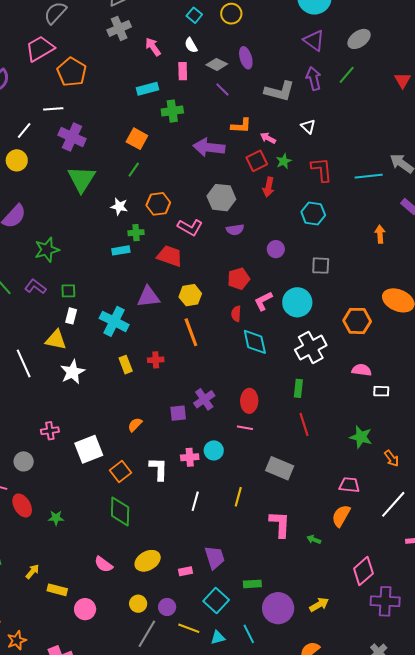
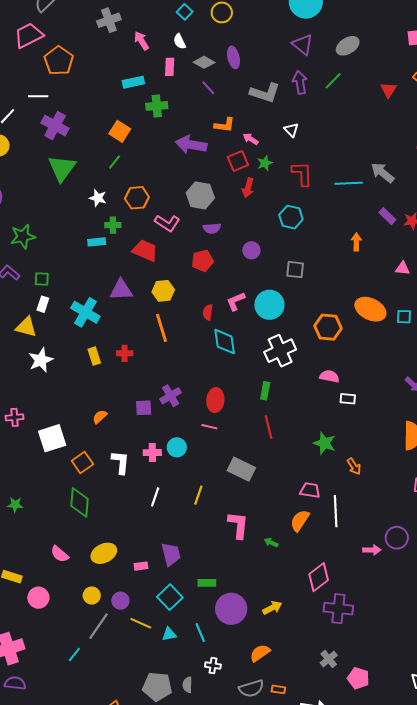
red pentagon: (239, 279) -> (203, 261), moved
white line: (393, 504) -> (336, 511), moved, turned -48

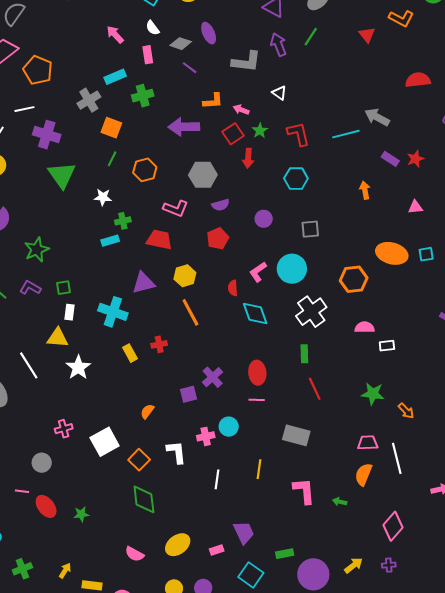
gray cross: (109, 20) -> (89, 100), moved
orange hexagon: (137, 198) -> (145, 170), moved
purple cross: (338, 609) -> (389, 565), moved, size x0.5

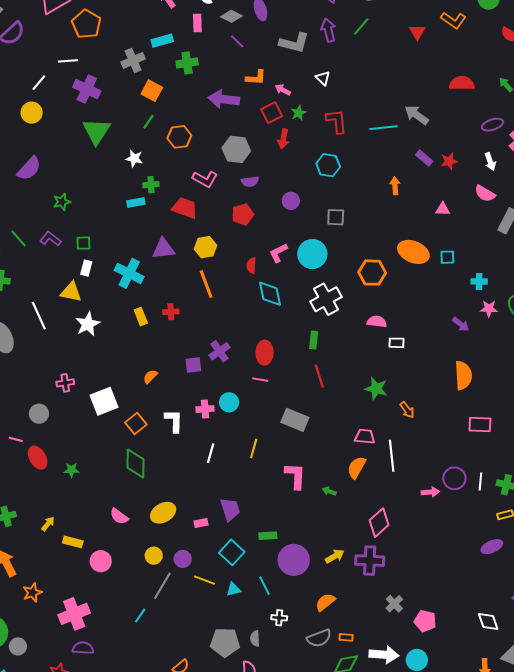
green star: (37, 250) -> (62, 202), size x0.7
purple cross: (389, 565) -> (370, 561), size x2.0

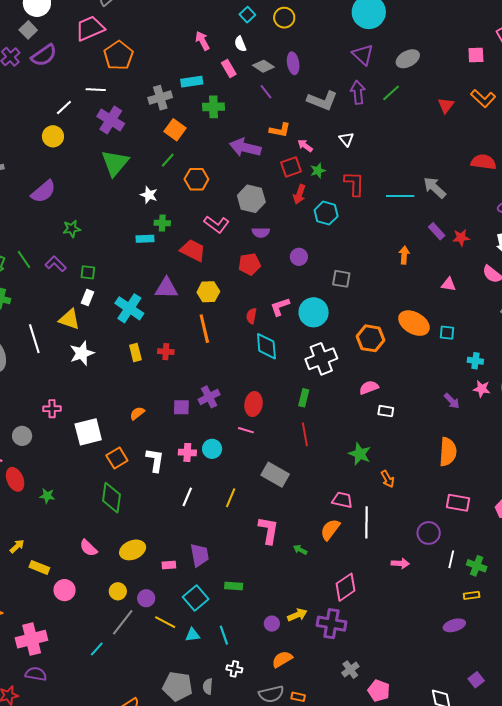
pink rectangle: (197, 23) -> (229, 69), turned -36
cyan hexagon: (328, 165) -> (326, 213), moved
pink semicircle: (377, 322) -> (369, 388), turned -36
purple circle: (454, 478) -> (429, 533), moved
purple circle: (294, 560) -> (272, 624), moved, size x0.5

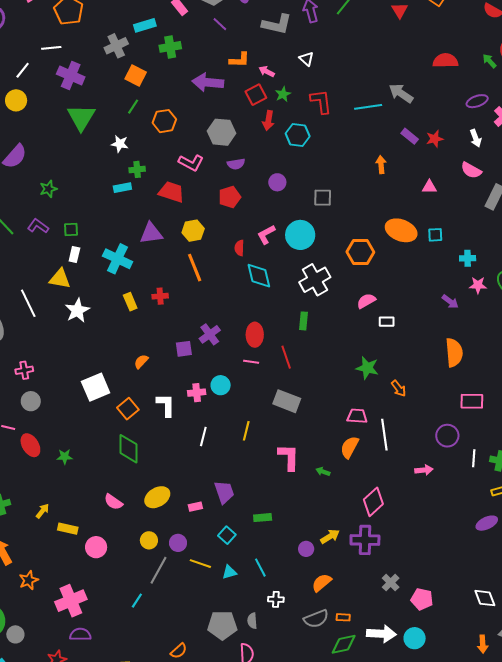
pink cross: (52, 409) -> (24, 370), moved
red line: (305, 434) -> (286, 357), moved
cyan square: (196, 598) -> (227, 535), size x0.7

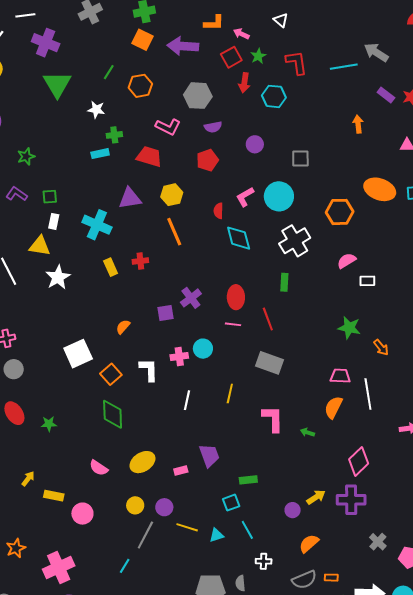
orange square: (136, 76) -> (143, 40), moved
cyan square: (227, 535) -> (231, 503), moved, turned 30

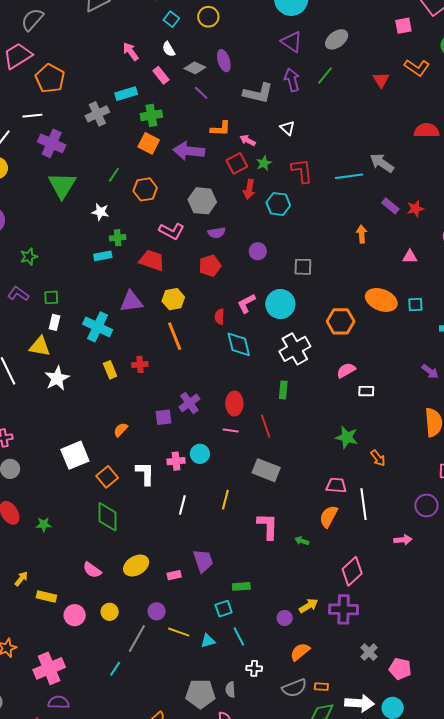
yellow circle: (135, 505) -> (110, 612), moved

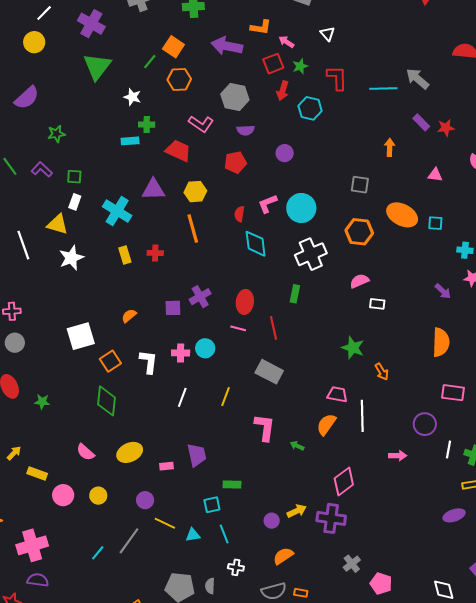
orange square: (149, 143) -> (173, 47), moved
gray square: (303, 267) -> (360, 185), moved
gray line: (137, 639) -> (129, 541), moved

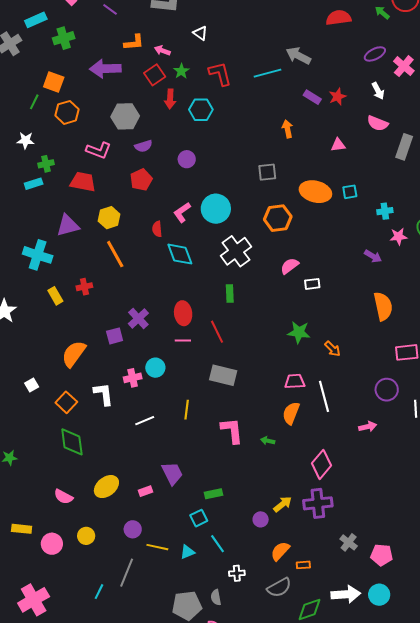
orange semicircle: (129, 316) -> (74, 354), size x1.8
white square: (81, 336) -> (32, 385), size x0.5
white line: (182, 397) -> (145, 421), turned 60
orange rectangle: (301, 593) -> (303, 565), moved

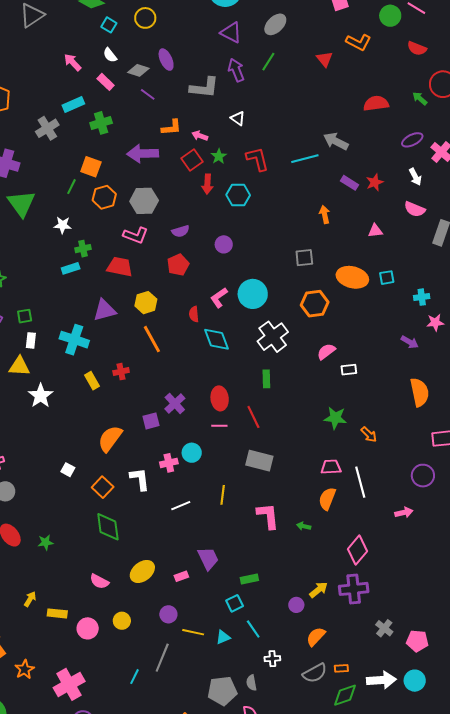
gray hexagon: (125, 116) -> (144, 201), moved
white square: (32, 385) -> (68, 470), turned -32
orange rectangle: (303, 565) -> (341, 668), moved

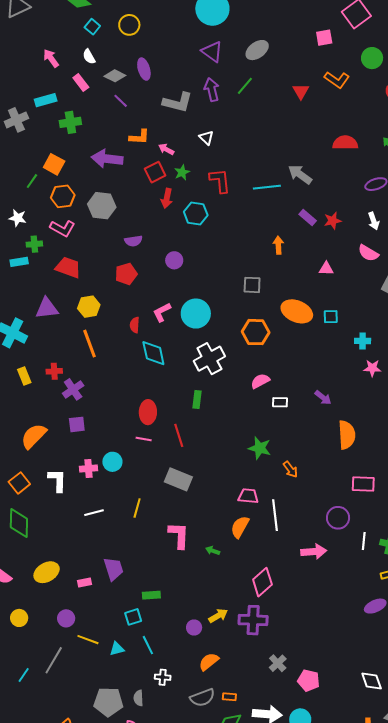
pink L-shape: (136, 235) -> (63, 228), moved
purple arrow: (410, 342) -> (323, 398), moved
purple cross: (175, 404) -> (73, 389), moved
pink arrow: (404, 512) -> (314, 552), size x1.4

